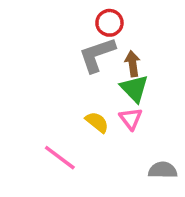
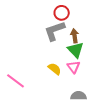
pink line: (60, 158) -> (16, 81), moved
gray semicircle: (163, 170) -> (79, 96), moved

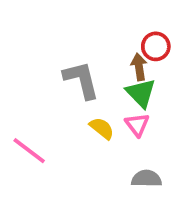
red circle: (62, 13) -> (156, 46), moved
gray L-shape: (55, 31) -> (81, 80), moved, turned 95

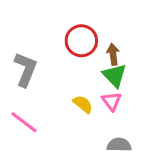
red circle: (156, 46) -> (81, 41), moved, size x1.4
gray L-shape: (81, 80) -> (26, 69), moved, turned 36

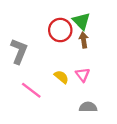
green triangle: (115, 75) -> (81, 21), moved
pink line: (24, 122) -> (31, 90), moved

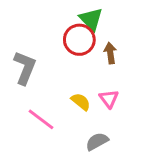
green triangle: (81, 21) -> (91, 19), moved
gray semicircle: (88, 107) -> (97, 141), moved, turned -30

